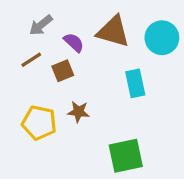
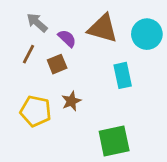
gray arrow: (41, 25) -> (37, 23), turned 80
brown line: (31, 60) -> (29, 54), turned -30
brown star: (79, 112) -> (71, 101), turned -30

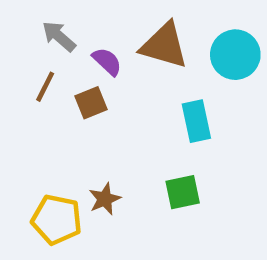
brown star: (71, 101) -> (105, 199), moved
yellow pentagon: (36, 111) -> (57, 220), moved
green square: (114, 141) -> (183, 192), moved, size x0.7

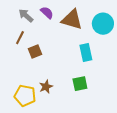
purple semicircle: (107, 62) -> (47, 13), moved
brown square: (91, 103) -> (35, 52), moved

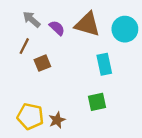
purple semicircle: (47, 13) -> (57, 28), moved
brown star: (46, 87) -> (57, 120), moved

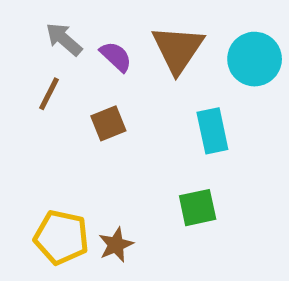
brown triangle: (87, 24) -> (178, 49), turned 48
brown square: (42, 63) -> (108, 123), moved

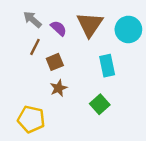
brown line: (49, 94) -> (35, 47), moved
green square: (198, 208) -> (100, 104), turned -30
brown star: (116, 245) -> (59, 88), moved

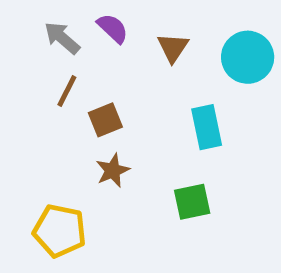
brown triangle: (90, 25) -> (173, 48), size x0.6
purple semicircle: (59, 28) -> (113, 28), moved
green square: (100, 104) -> (192, 202), turned 30

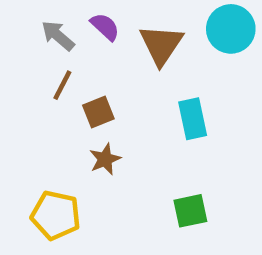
brown triangle: (173, 48) -> (161, 45), size x1.5
cyan circle: (248, 57) -> (231, 29), moved
green square: (192, 202) -> (190, 211), moved

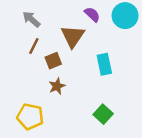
purple semicircle: (105, 27) -> (92, 14), moved
brown triangle: (161, 45) -> (73, 36), moved
green square: (190, 211) -> (103, 114), turned -36

